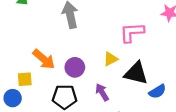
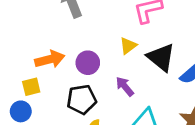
orange arrow: (44, 59) -> (50, 59), turned -45
black triangle: (136, 73) -> (161, 57), turned 35

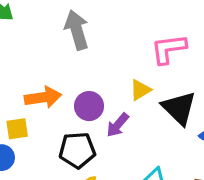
purple arrow: (125, 87) -> (118, 125), moved, turned -105

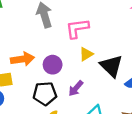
pink L-shape: (169, 49) -> (77, 28), moved
purple arrow: (118, 125) -> (76, 88), moved

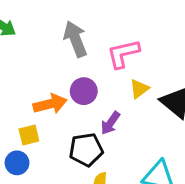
purple circle: (53, 65) -> (84, 91), moved
purple arrow: (76, 88) -> (110, 123), moved

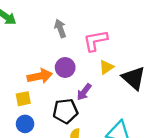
gray arrow: (75, 39) -> (60, 28), size x0.7
blue circle: (17, 163) -> (25, 124), moved

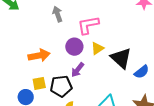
purple circle: (65, 67) -> (74, 47), moved
yellow square: (23, 99) -> (39, 83), moved

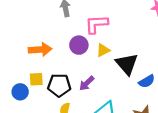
purple arrow: (78, 70) -> (87, 83), moved

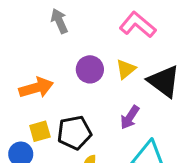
pink L-shape: (96, 24) -> (138, 25), moved, turned 55
purple arrow: (87, 83) -> (130, 117), moved

